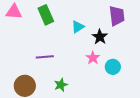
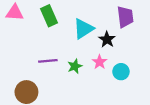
cyan triangle: (78, 27) -> (83, 29), size x1.5
green star: (61, 85) -> (75, 66), moved

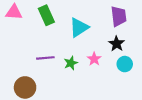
black star: (107, 39) -> (117, 44), moved
cyan circle: (121, 72) -> (125, 64), moved

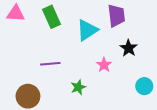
purple trapezoid: (119, 16) -> (116, 16), moved
green star: (71, 63) -> (78, 87), moved
cyan circle: (125, 64) -> (144, 86), moved

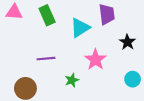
black star: (129, 48) -> (127, 42), moved
pink star: (104, 65) -> (95, 60), size x1.5

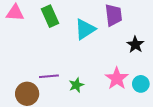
purple line: (46, 59) -> (49, 76), moved
pink star: (95, 60) -> (117, 78), moved

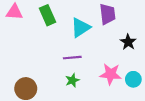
purple line: (49, 76) -> (72, 58), moved
pink star: (117, 78) -> (111, 74), turned -30

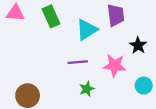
pink star: (111, 74) -> (115, 65), moved
green star: (72, 80) -> (87, 89), moved

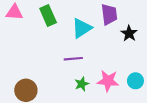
black star: (138, 45) -> (129, 33), moved
pink star: (115, 65) -> (108, 81), moved

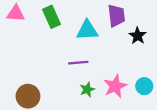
cyan triangle: (82, 28) -> (87, 30), turned 30
pink star: (108, 81) -> (115, 86), turned -30

